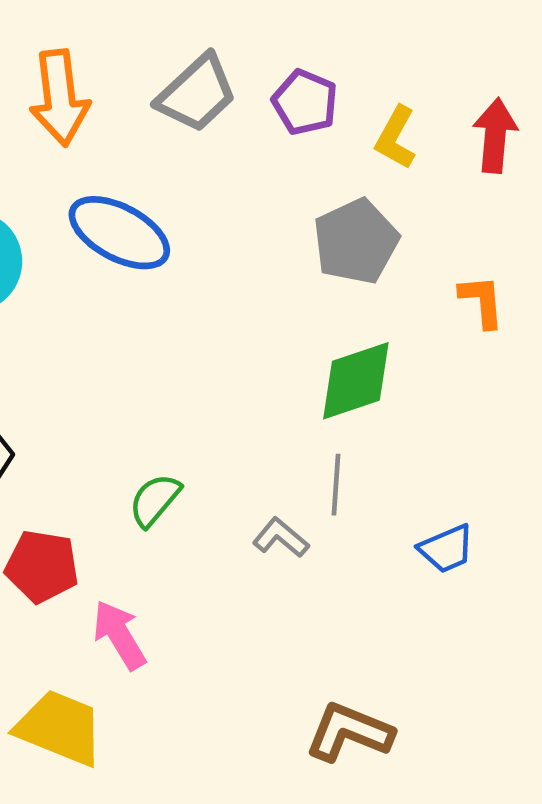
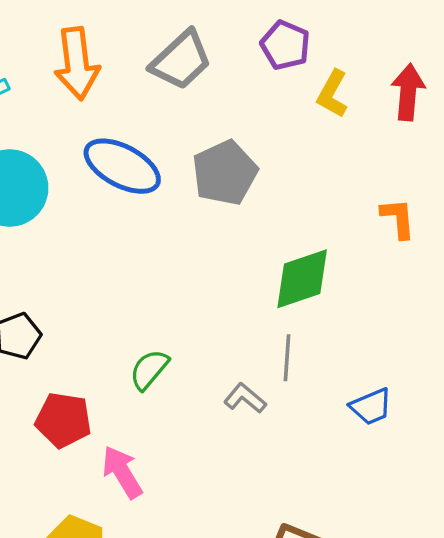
purple pentagon: (305, 102) -> (285, 45), moved
gray pentagon: (356, 241) -> (225, 173), moved

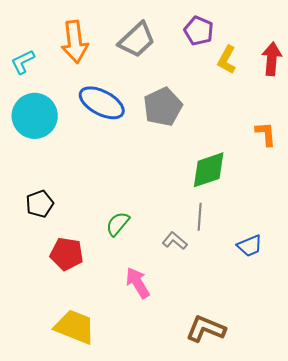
pink arrow: (122, 472) -> (138, 283), moved

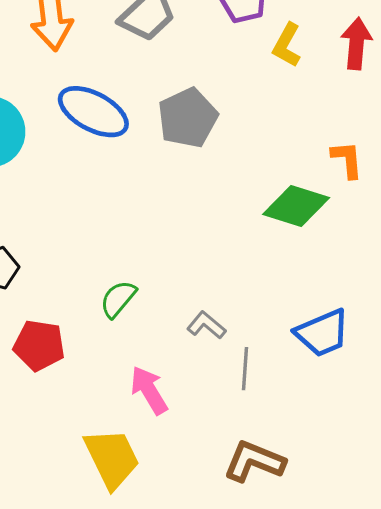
green diamond: (209, 170) -> (296, 206), moved, turned 36
gray line: (200, 217) -> (245, 369), moved
blue trapezoid: (250, 246) -> (322, 333), size x1.4
yellow trapezoid: (75, 327) -> (112, 458), moved, turned 42

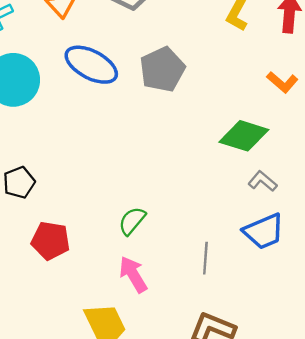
orange L-shape: (347, 160) -> (282, 82), moved, turned 136
green semicircle: (118, 299) -> (132, 221), moved
gray L-shape: (206, 325) -> (263, 181), moved

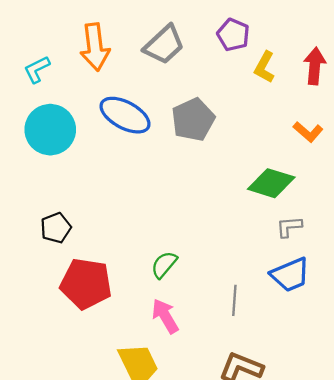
gray L-shape: (263, 181) -> (289, 227), turned -44
red pentagon: (50, 241) -> (86, 284), size x1.4

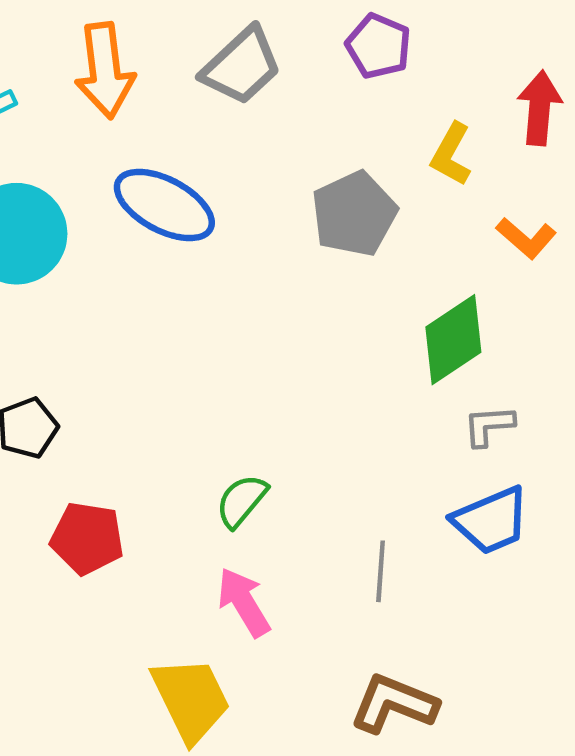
yellow L-shape: (265, 67) -> (451, 154), moved
gray pentagon: (193, 120) -> (354, 214), moved
green diamond: (271, 183) -> (453, 340), turned -51
red pentagon: (86, 284) -> (87, 538), size x0.7

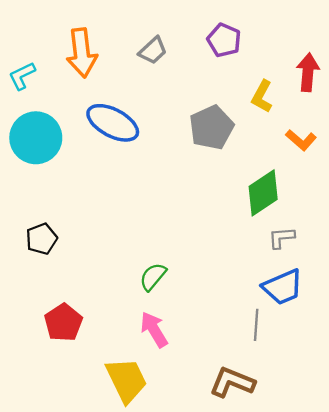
gray trapezoid: (242, 66) -> (153, 51), size x0.7
red pentagon: (87, 538) -> (63, 323), moved, turned 30
gray line: (381, 571) -> (256, 325), moved

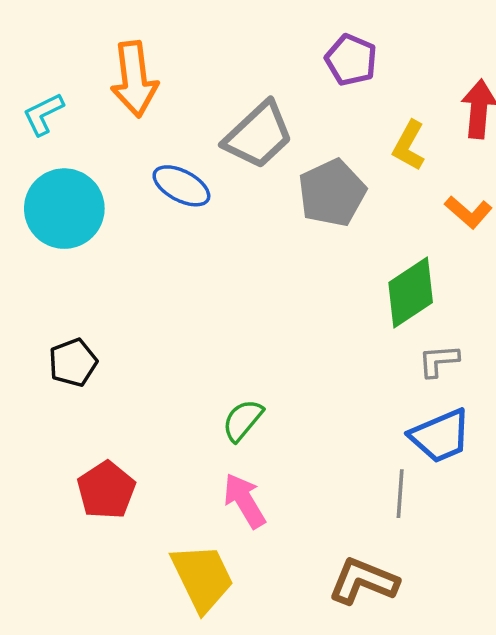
gray trapezoid: (153, 51) -> (258, 135), moved, size x1.6
blue ellipse: (113, 123) -> (181, 186), size x0.7

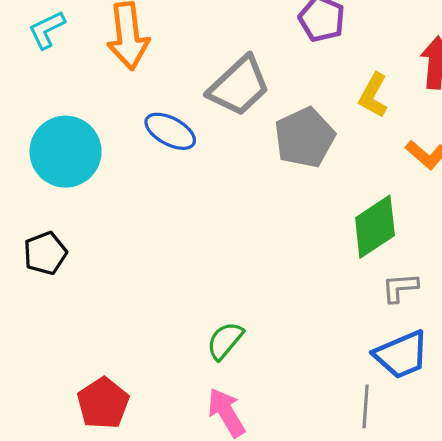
cyan L-shape: (43, 114) -> (47, 30), moved
black pentagon: (73, 362) -> (45, 253), moved

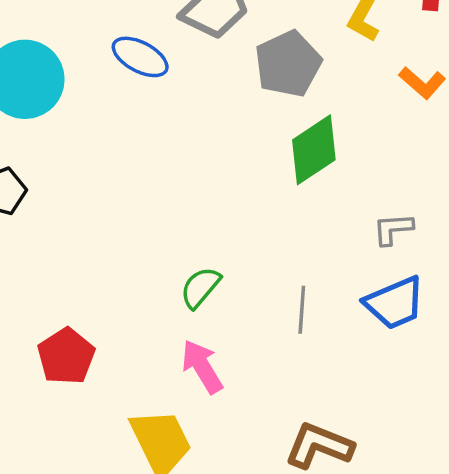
green diamond: (375, 227) -> (314, 150), moved
gray line: (366, 406) -> (302, 310), moved

